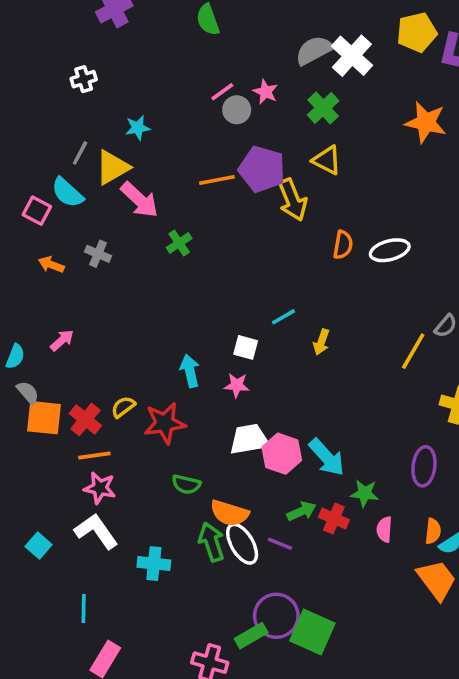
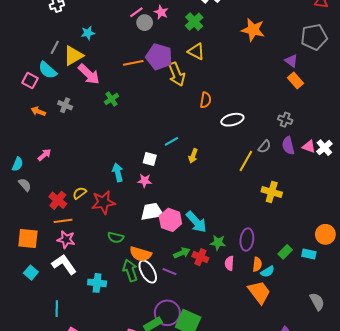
white ellipse: (390, 250) -> (232, 120), moved
orange square: (44, 418) -> (28, 238), moved
purple ellipse: (424, 466) -> (247, 240), moved

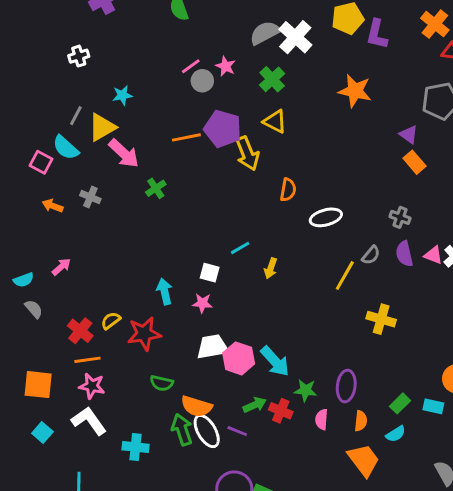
cyan semicircle: (18, 164) -> (24, 280), turned 48
cyan semicircle: (268, 272) -> (396, 434), moved

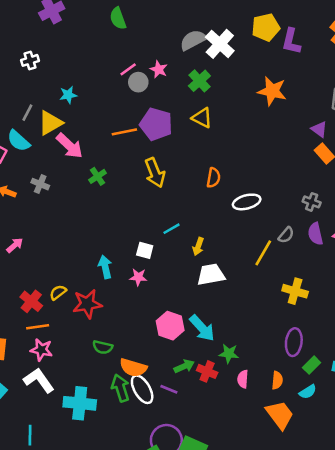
yellow arrow: (247, 153) -> (155, 173), moved
white trapezoid: (212, 347) -> (211, 275), moved
purple ellipse: (346, 386) -> (294, 342), moved
cyan cross: (135, 447) -> (80, 403), size x1.4

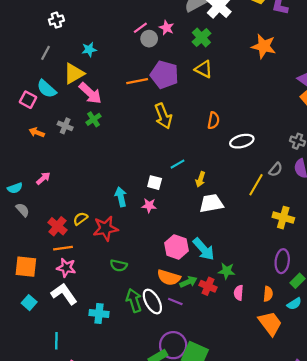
gray line: (27, 113) -> (45, 53), moved
green cross: (98, 176) -> (93, 119), moved
orange semicircle: (133, 368) -> (169, 278), moved
cyan cross: (80, 403) -> (99, 314), size x0.7

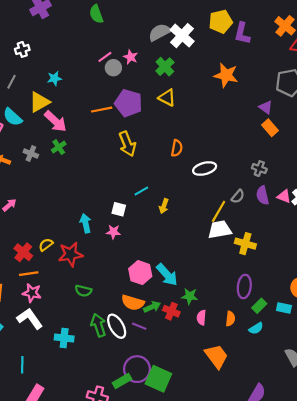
white trapezoid: (211, 203) -> (220, 230), moved
orange trapezoid: (270, 323) -> (216, 356), moved

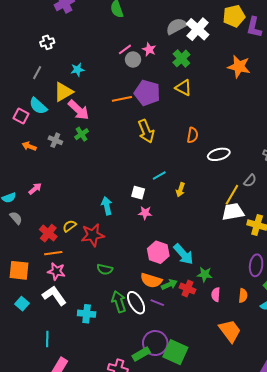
pink star: (113, 232) -> (145, 213), moved

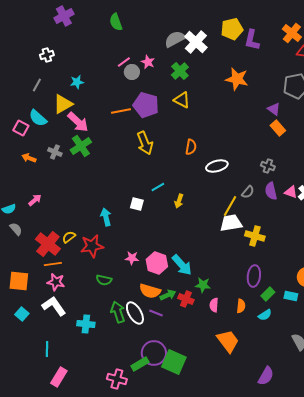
green cross: (82, 134) -> (81, 146), size x1.5
pink star: (145, 213) -> (132, 258), moved
red cross: (48, 233) -> (48, 244), size x1.4

